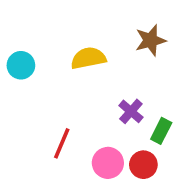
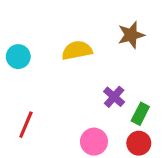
red line: (62, 143) -> (26, 125), moved
red circle: (143, 165) -> (139, 143), moved

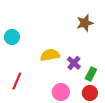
yellow semicircle: (77, 50) -> (50, 55), moved

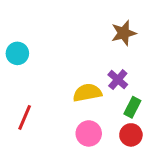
yellow semicircle: (50, 55) -> (87, 93), moved
purple cross: (74, 63) -> (118, 80), moved

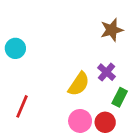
yellow semicircle: (87, 93) -> (79, 84), turned 135
red circle: (131, 135) -> (105, 122), moved

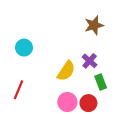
cyan circle: (15, 48) -> (24, 48), moved
green rectangle: (120, 97) -> (101, 82), turned -48

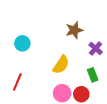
brown star: (94, 25) -> (74, 30), moved
purple cross: (90, 61) -> (96, 48), moved

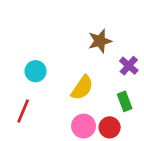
cyan circle: (22, 43) -> (36, 71), moved

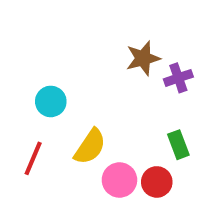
purple cross: (129, 66) -> (178, 78), moved, turned 30
yellow semicircle: (82, 88) -> (90, 147), moved

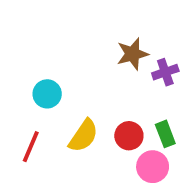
pink circle: (119, 180) -> (153, 167), moved
red circle: (157, 182) -> (129, 136), moved

